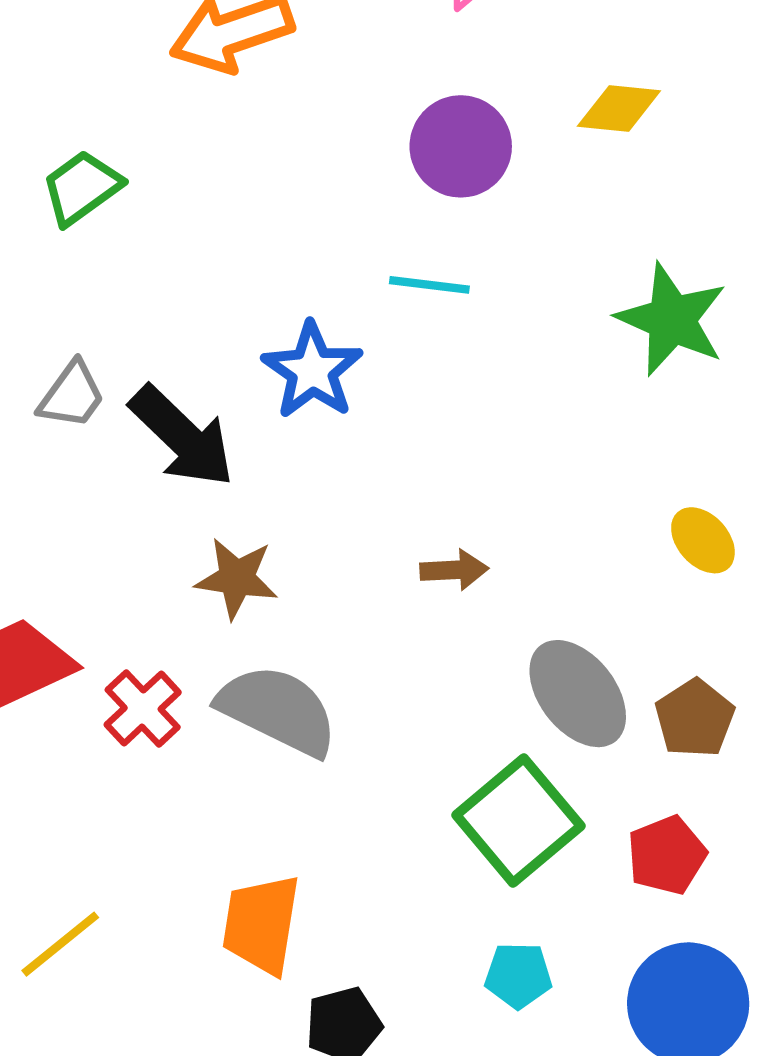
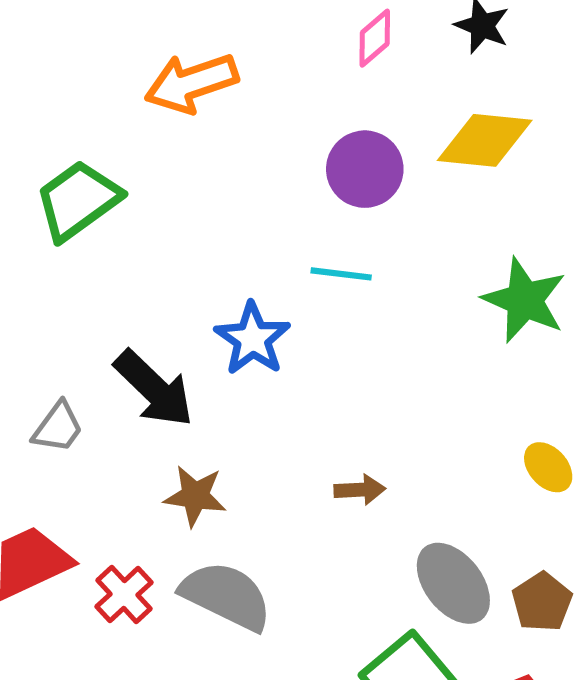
yellow diamond: (619, 109) -> (485, 140), size x1.5
green trapezoid: (82, 188) -> (78, 200), size x1.4
gray trapezoid: (72, 395) -> (58, 427), moved

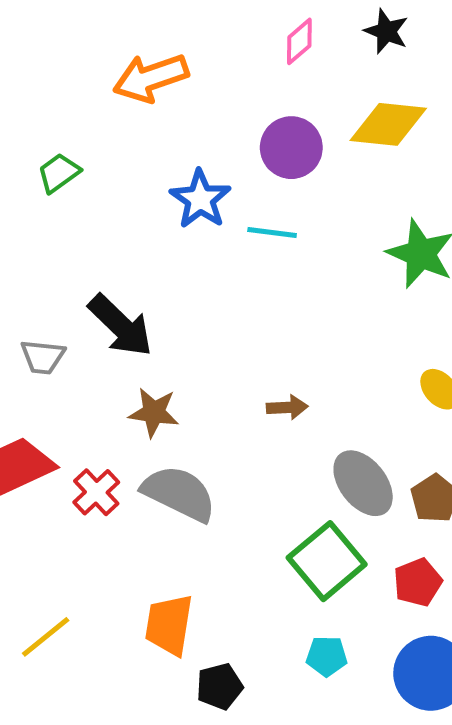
green trapezoid: (78, 200) -> (59, 173), size x0.6
blue star: (253, 339) -> (200, 199), moved
gray trapezoid: (58, 427) -> (43, 357), turned 60

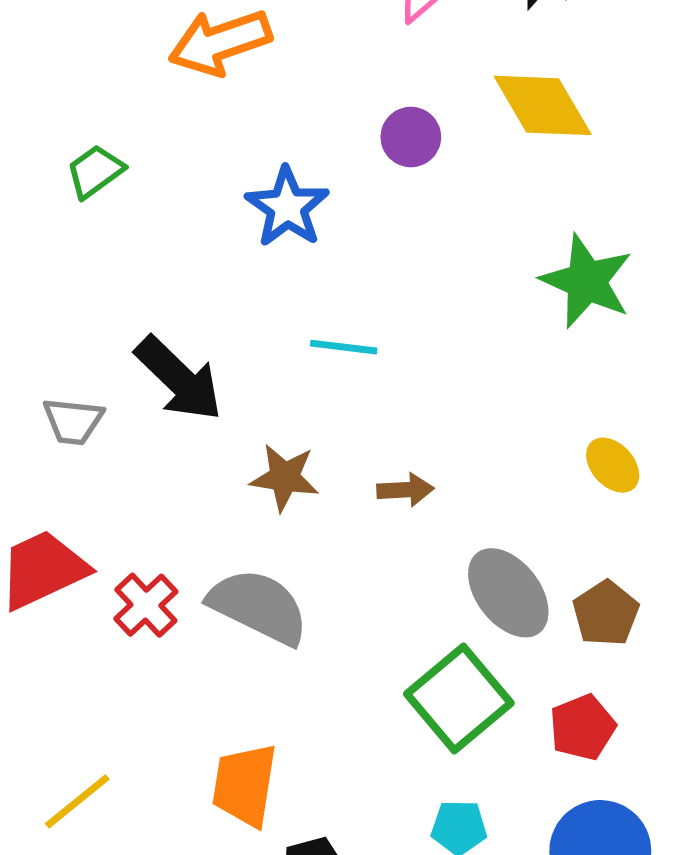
yellow diamond: (388, 124) -> (543, 105), turned 54
purple circle: (291, 148) -> (411, 137), size x0.7
cyan line: (272, 233) -> (344, 347), moved
brown star: (154, 412) -> (285, 477), moved

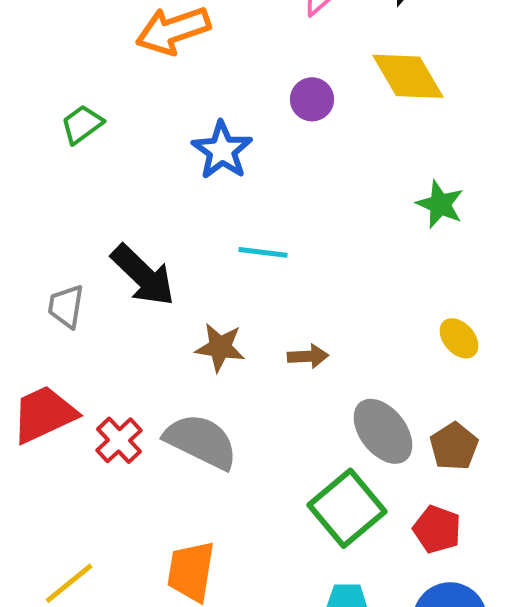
green star: (587, 281) -> (440, 204), size x0.7
gray trapezoid: (73, 421) -> (66, 306), turned 93
red pentagon: (582, 727) -> (437, 529), turned -30

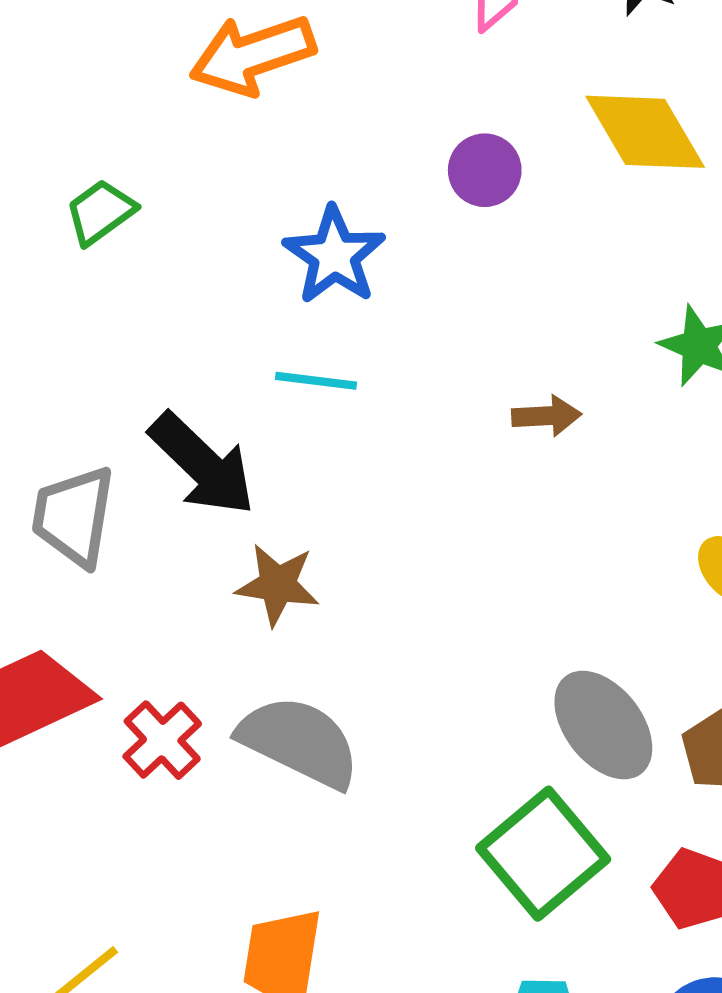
cyan line: (263, 252) -> (316, 381), moved
gray trapezoid: (66, 306) -> (74, 516), size x1.4
brown star: (220, 347) -> (278, 585), moved
brown arrow: (308, 356) -> (547, 416), moved

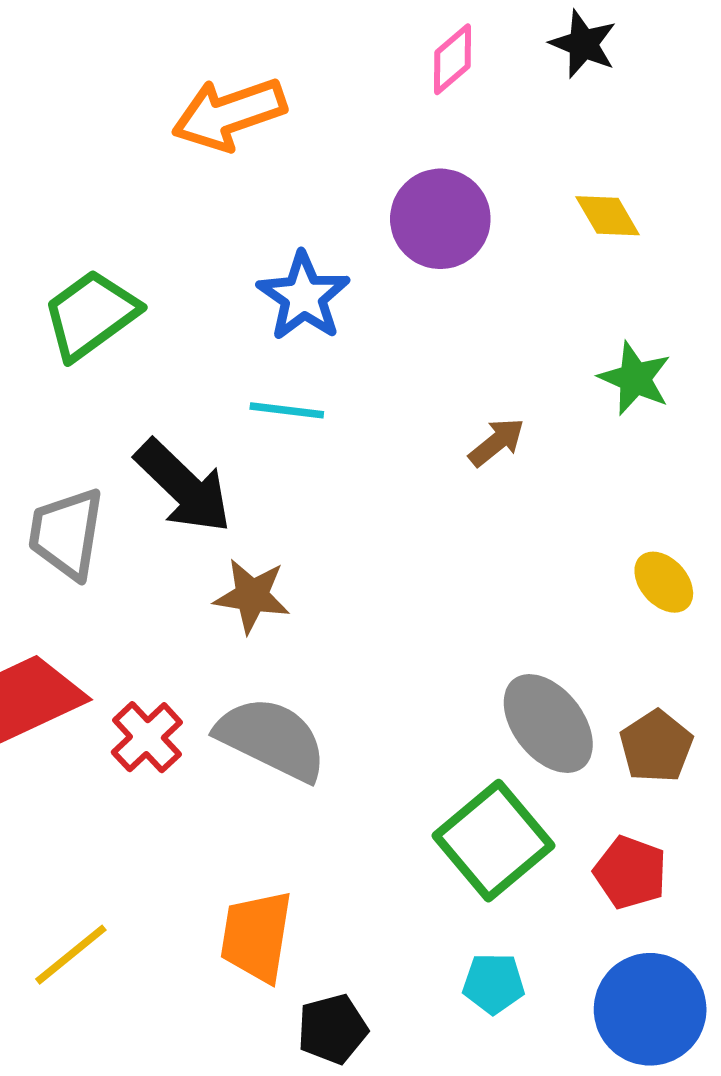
yellow diamond: (645, 132) -> (608, 216), moved, size x0.6
purple circle: (485, 170) -> (440, 219), size x1.5
green trapezoid: (100, 212) -> (91, 315), moved, size x1.5
brown arrow: (547, 416) -> (497, 442), turned -36

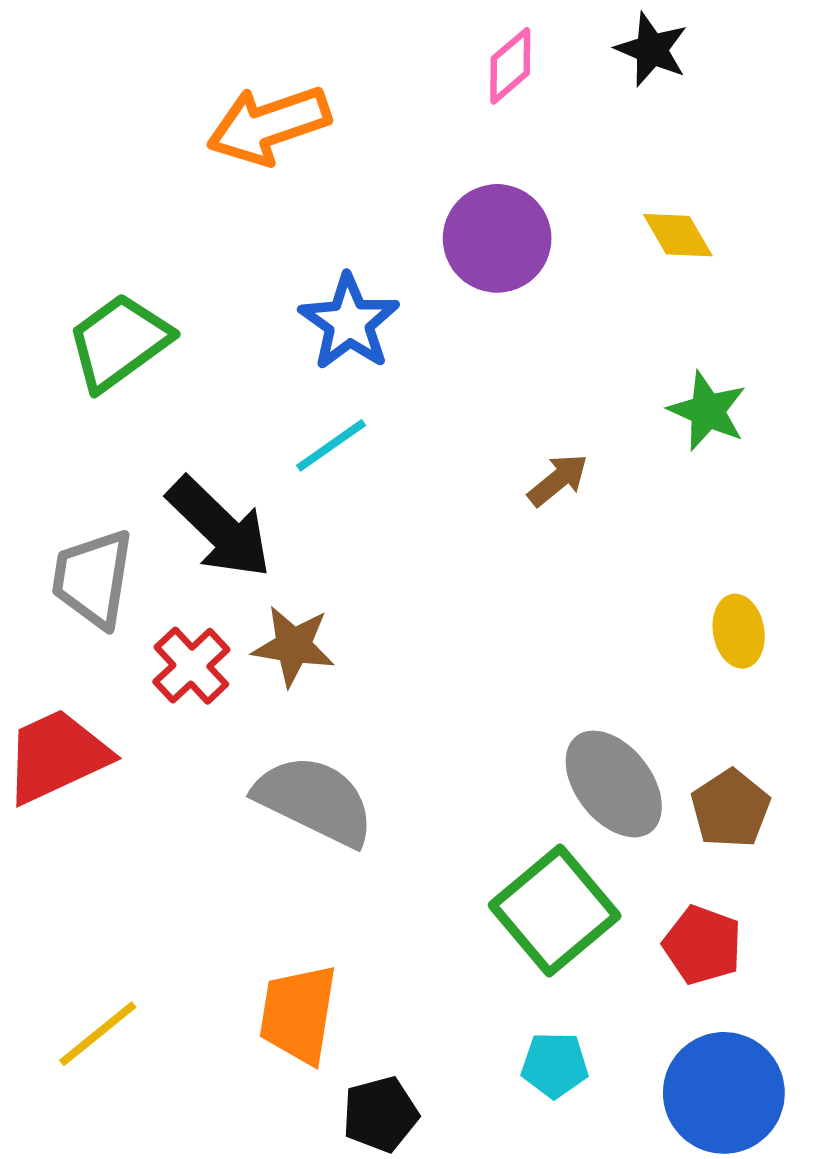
cyan line: (287, 410) -> (331, 445), turned -42
yellow ellipse: (664, 582) -> (739, 631), turned 32
red cross: (147, 737) -> (191, 666), moved

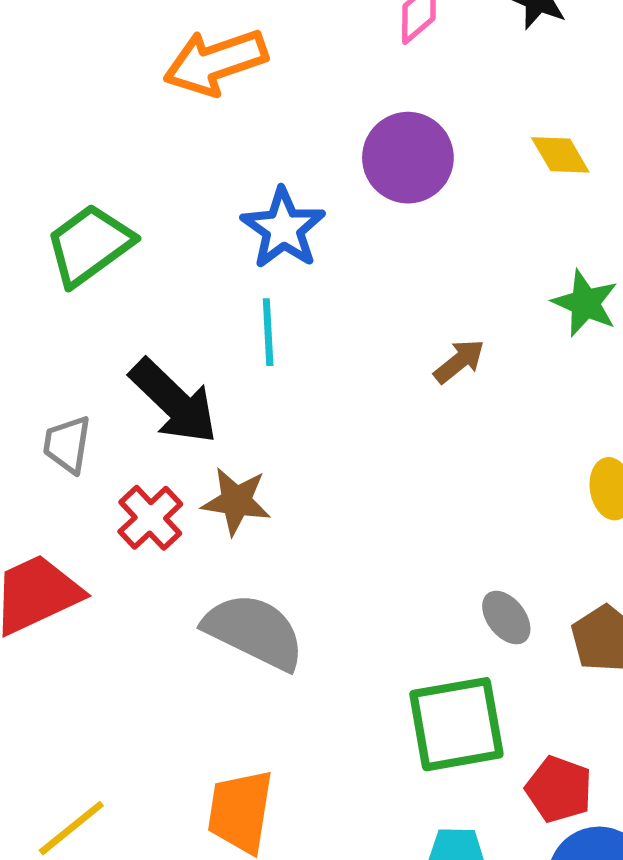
cyan line: (331, 445) -> (268, 332), turned -58
gray trapezoid: (93, 579) -> (67, 444), size x0.7
gray ellipse: (614, 784) -> (506, 618), size x0.6
green square: (555, 910) -> (456, 724), turned 30
red pentagon: (702, 945) -> (559, 789), moved

